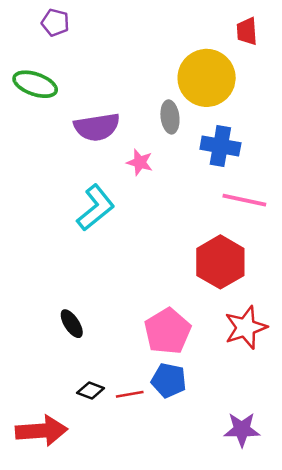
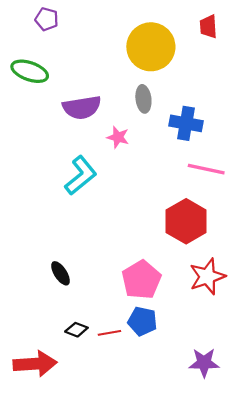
yellow circle: (207, 78) -> (151, 47), moved

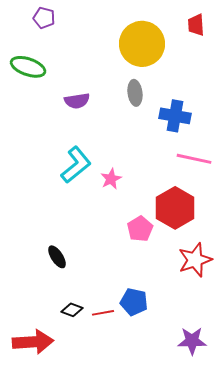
purple semicircle: (82, 107) -> (77, 101), size x0.7
pink star: (118, 137) -> (111, 179), moved, turned 30
pink pentagon: (141, 280) -> (140, 229), moved, size x0.7

